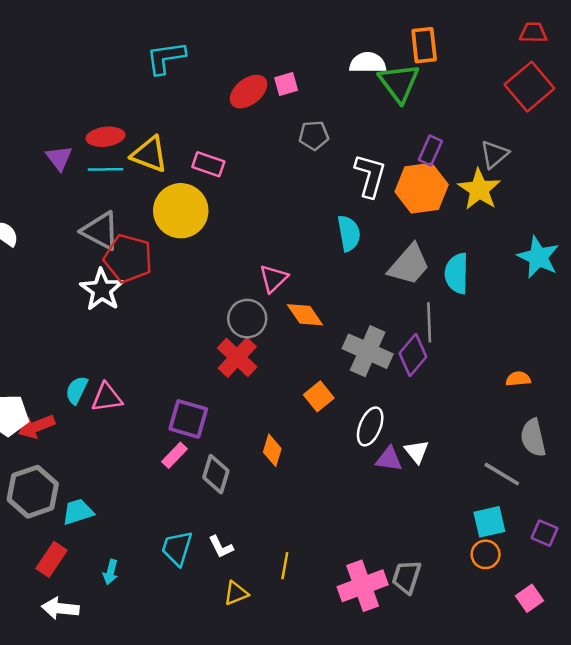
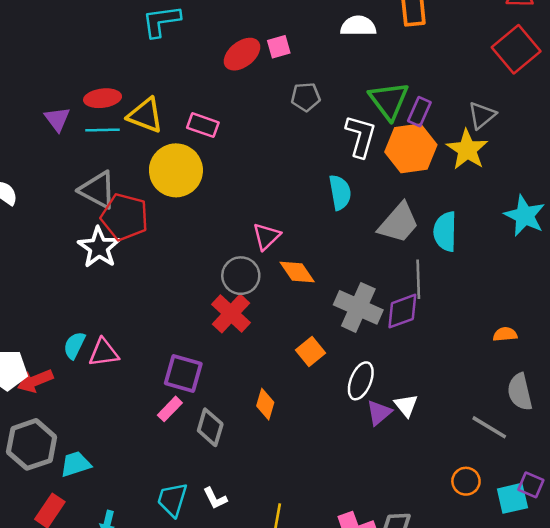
green triangle: (399, 83) -> (389, 101), moved
purple diamond: (413, 355) -> (402, 311), turned 30
purple triangle: (389, 459) -> (379, 413), turned -48
cyan square: (489, 522) -> (512, 498), moved
orange circle: (486, 554) -> (466, 481), moved

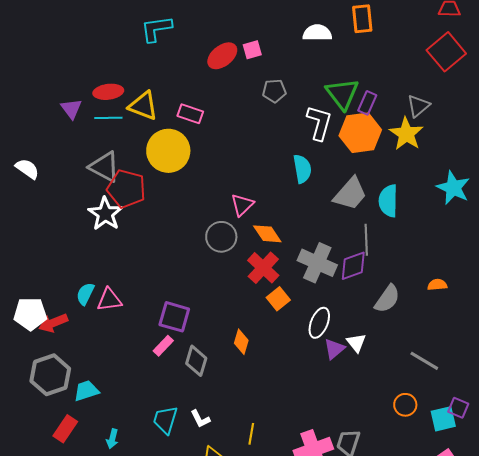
red cross: (231, 314) -> (263, 268), moved
gray semicircle: (520, 392) -> (387, 299), moved, turned -132

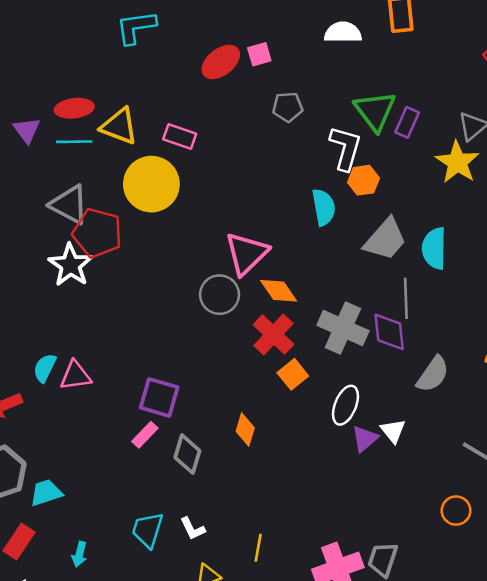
orange hexagon: (360, 133) -> (363, 180), moved, size x0.6
pink triangle: (242, 205) -> (247, 253), size x1.5
purple diamond: (353, 266) -> (389, 332), turned -76

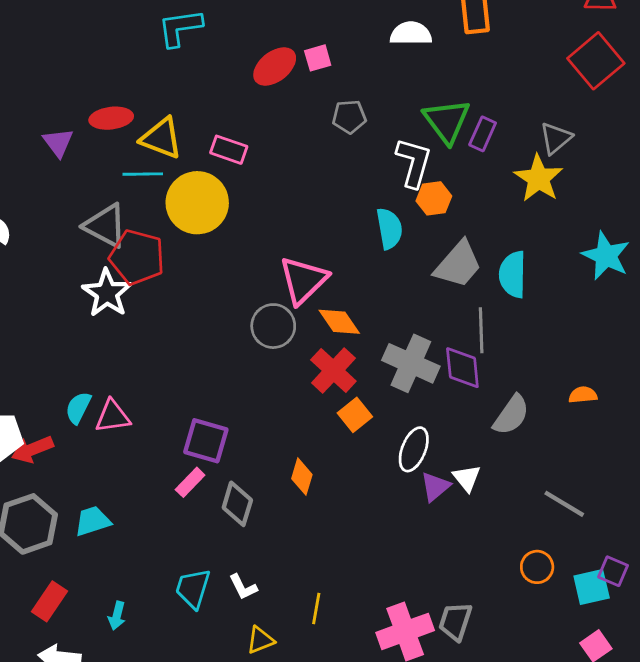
cyan line: (74, 142) -> (143, 174), moved
cyan trapezoid: (46, 493) -> (93, 521), moved

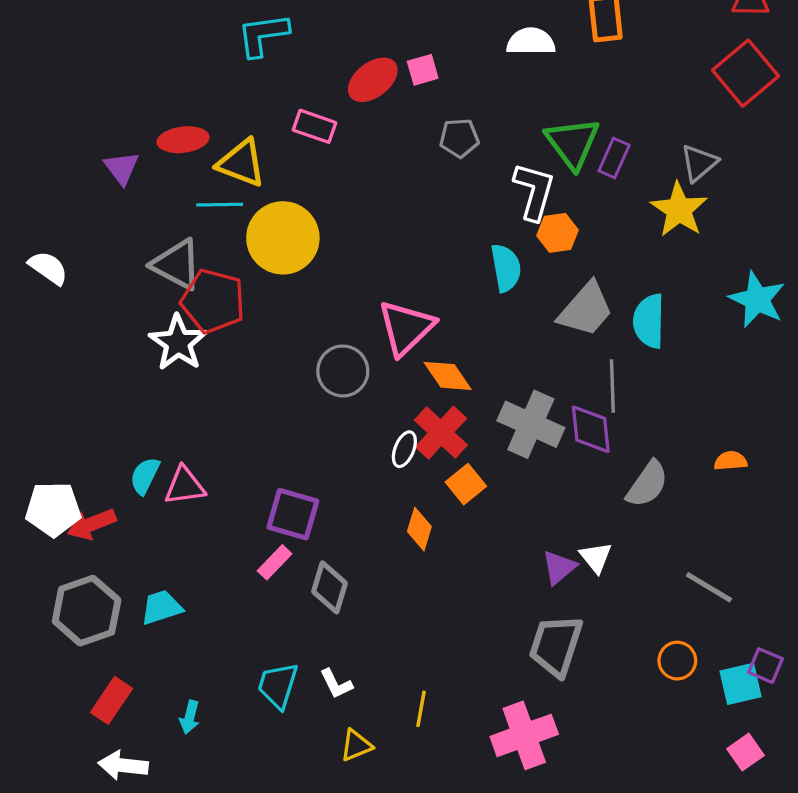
pink rectangle: (229, 150) -> (315, 126), moved
gray circle: (273, 326) -> (343, 371), moved
white ellipse: (414, 449) -> (404, 449), moved, size x0.7
orange diamond: (302, 477) -> (419, 529), moved
gray trapezoid: (455, 621) -> (556, 646), moved, size x1.4

